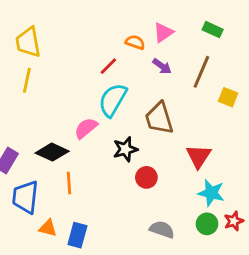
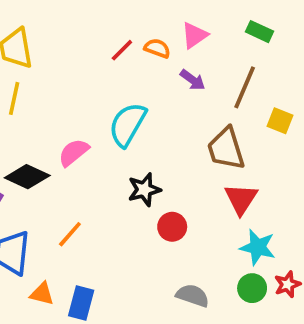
red line: (108, 66) -> (122, 50), moved
brown trapezoid: (159, 118) -> (226, 149), moved
pink semicircle: (86, 128) -> (74, 152), moved
black diamond: (52, 152) -> (27, 177), moved
orange line: (69, 183) -> (70, 234), turned 45

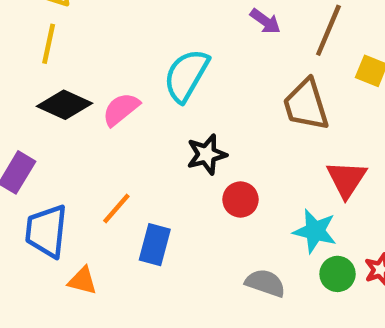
black diamond: (27, 177) -> (64, 105), moved
red triangle: (241, 199) -> (347, 179), moved
cyan star: (258, 247) -> (315, 231), moved
blue rectangle: (81, 303) -> (155, 245), moved

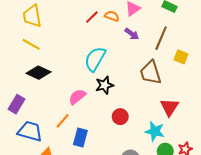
yellow line: (49, 44) -> (31, 44), turned -72
pink semicircle: (121, 109) -> (77, 97), moved
black star: (207, 154) -> (104, 85), moved
blue trapezoid: (46, 231) -> (30, 131), turned 100

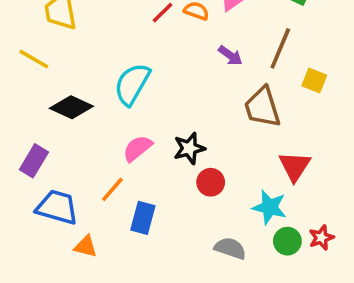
purple arrow: (132, 34) -> (230, 55), moved
yellow line: (31, 44) -> (34, 59), moved
cyan semicircle: (95, 59) -> (132, 84), moved
black star: (104, 85) -> (189, 148), moved

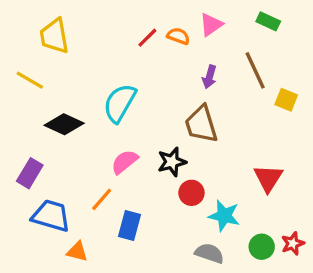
brown line: (280, 48) -> (255, 70), turned -48
purple arrow: (230, 55) -> (209, 77), turned 70
brown trapezoid: (262, 107) -> (201, 124), moved
cyan star: (270, 207) -> (224, 216), moved

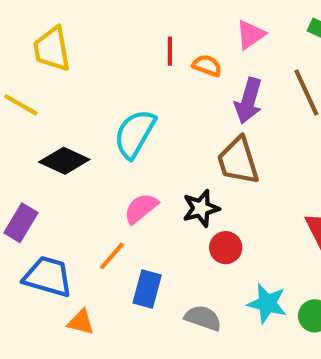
orange semicircle: (178, 36) -> (207, 66), moved
red line: (147, 38) -> (170, 51), turned -45
purple arrow: (209, 77) -> (248, 101), size x1.5
cyan star: (224, 216) -> (267, 303), moved
gray semicircle: (209, 253) -> (203, 318), moved

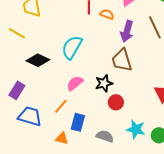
orange triangle: (81, 322) -> (62, 138), moved

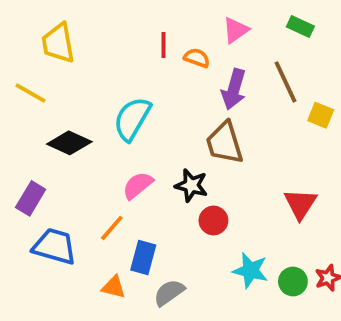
black star: (104, 83) -> (191, 185), turned 30
gray semicircle: (105, 136) -> (169, 293), moved, turned -54

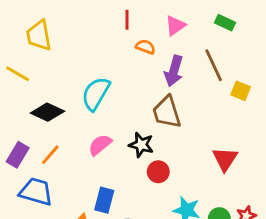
red line: (164, 45) -> (127, 20), moved
orange line: (112, 228) -> (50, 155), moved

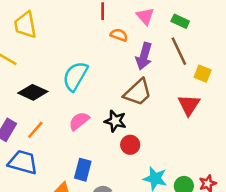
green rectangle: (225, 23) -> (180, 21), moved
pink triangle: (175, 25) -> (145, 16), turned -36
brown trapezoid: (167, 112) -> (138, 92), turned -116
red triangle: (225, 159) -> (189, 105), moved

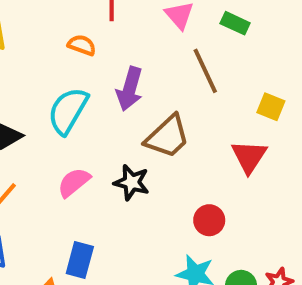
orange semicircle: (119, 35) -> (82, 45), moved
brown line: (179, 51) -> (205, 71), moved
purple arrow: (144, 56) -> (130, 89), moved
red circle: (130, 145) -> (209, 220), moved

